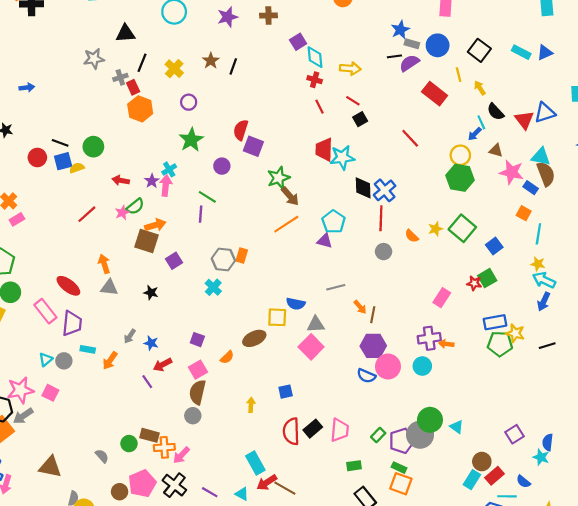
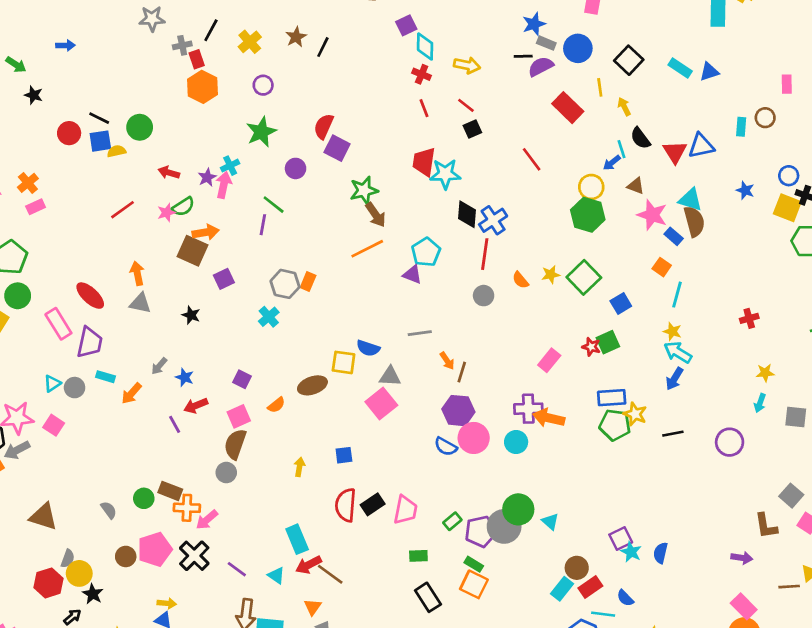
orange arrow: (446, 344) -> (549, 418), size x1.6
cyan star: (541, 457) -> (631, 552), moved

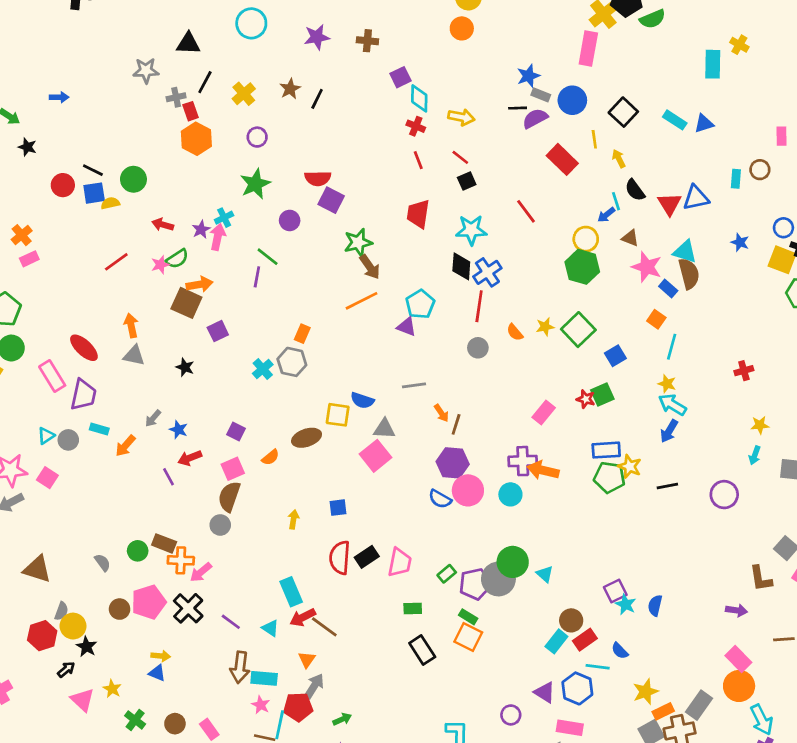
red semicircle: (324, 126) -> (318, 178), turned -115
cyan star: (445, 174) -> (471, 230), moved
gray hexagon: (285, 284) -> (292, 362), moved

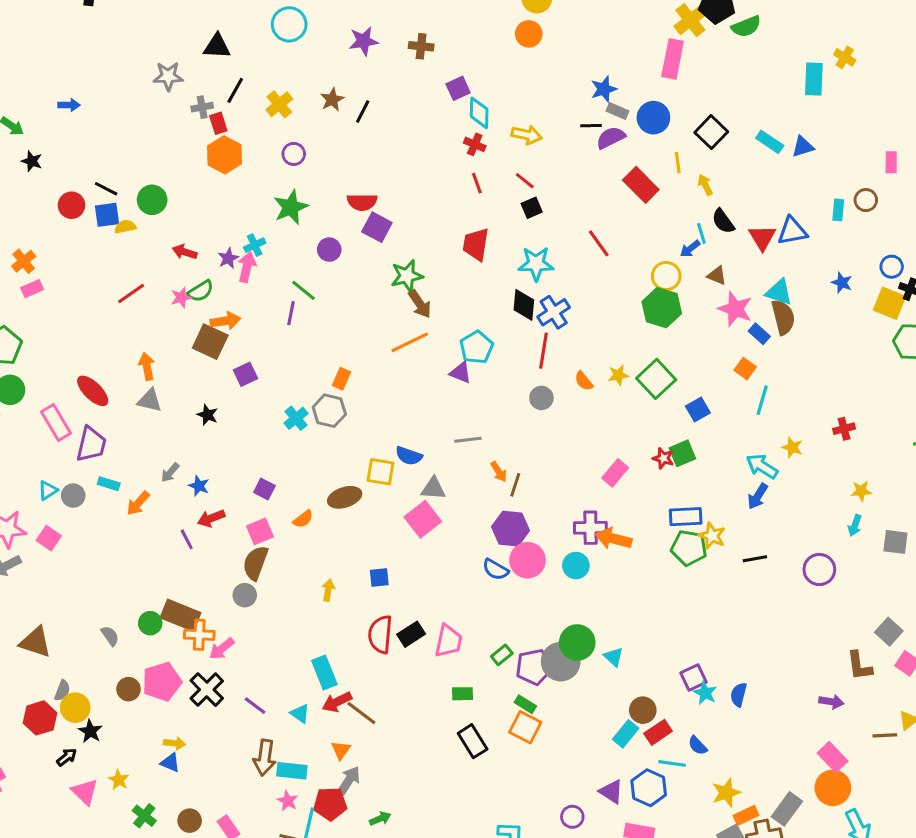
yellow star: (667, 384) -> (792, 447), moved
brown rectangle: (164, 543) -> (180, 615), size x1.4

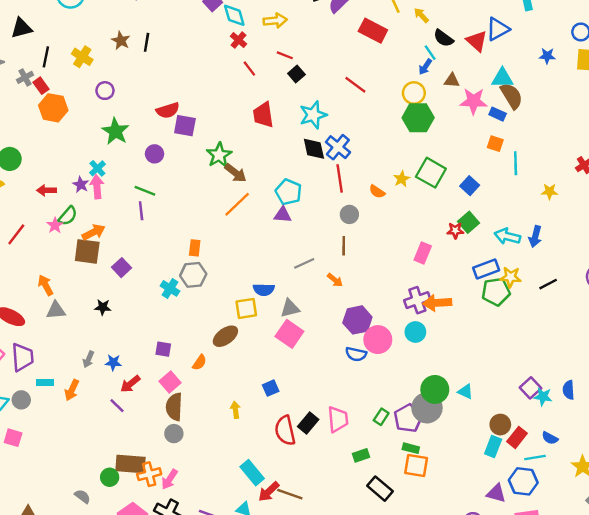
red cross: (475, 144) -> (239, 40), turned 35
cyan arrow: (762, 466) -> (507, 236), moved
brown line: (515, 485) -> (344, 246), moved

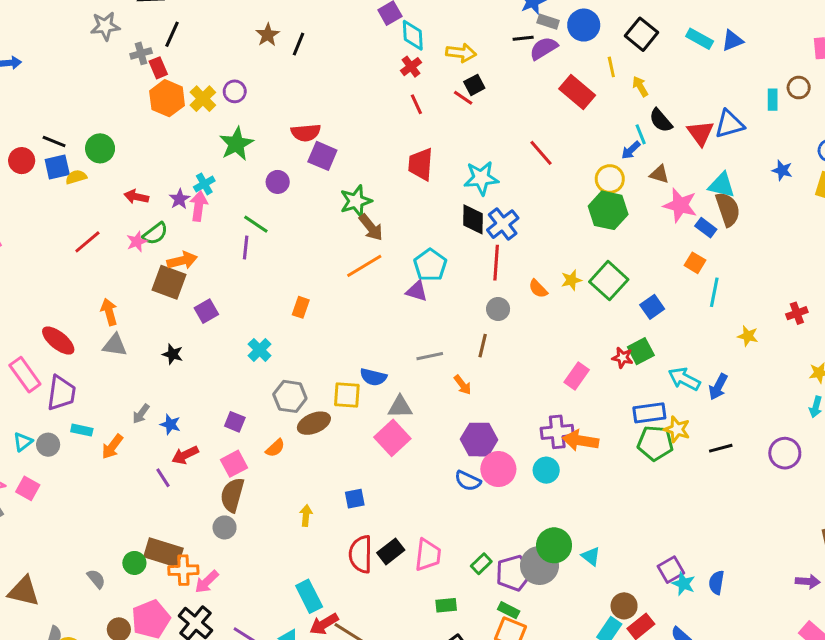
yellow cross: (82, 57) -> (203, 99), moved
black square: (296, 74) -> (474, 85), moved
gray hexagon: (193, 275) -> (290, 396), moved

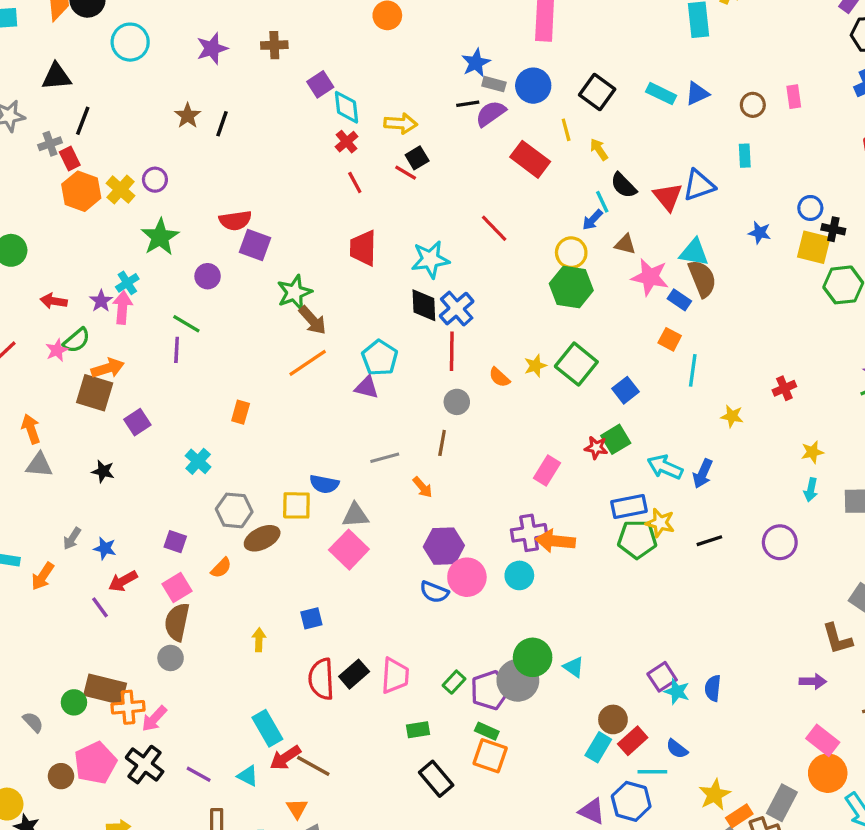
brown circle: (799, 88) -> (753, 105), moved

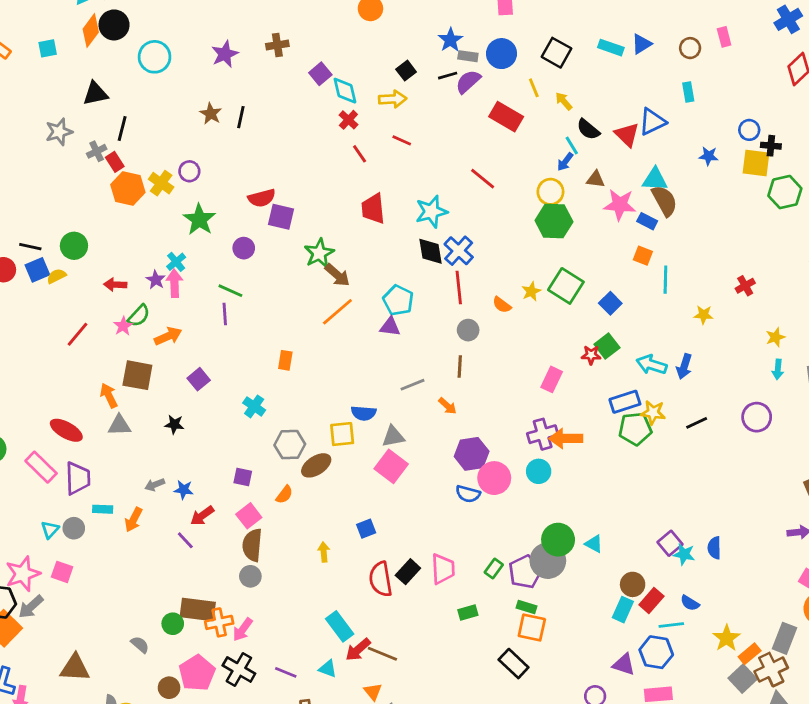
black square: (417, 158) -> (406, 71), moved
brown square: (95, 393) -> (137, 375), moved
gray arrow: (72, 539) -> (155, 485), turned 42
black rectangle: (436, 779) -> (514, 664), moved

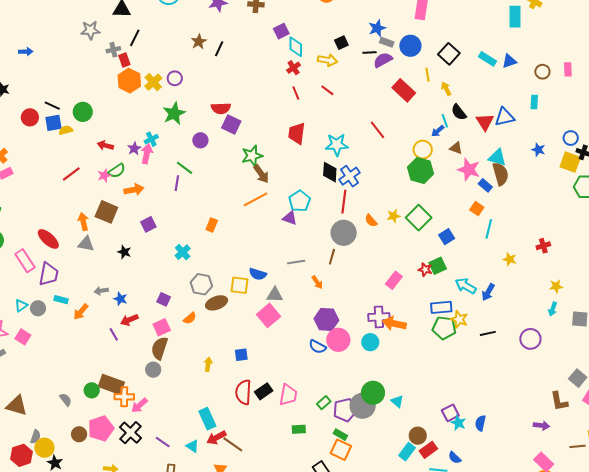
gray circle: (468, 330) -> (344, 233), size x1.6

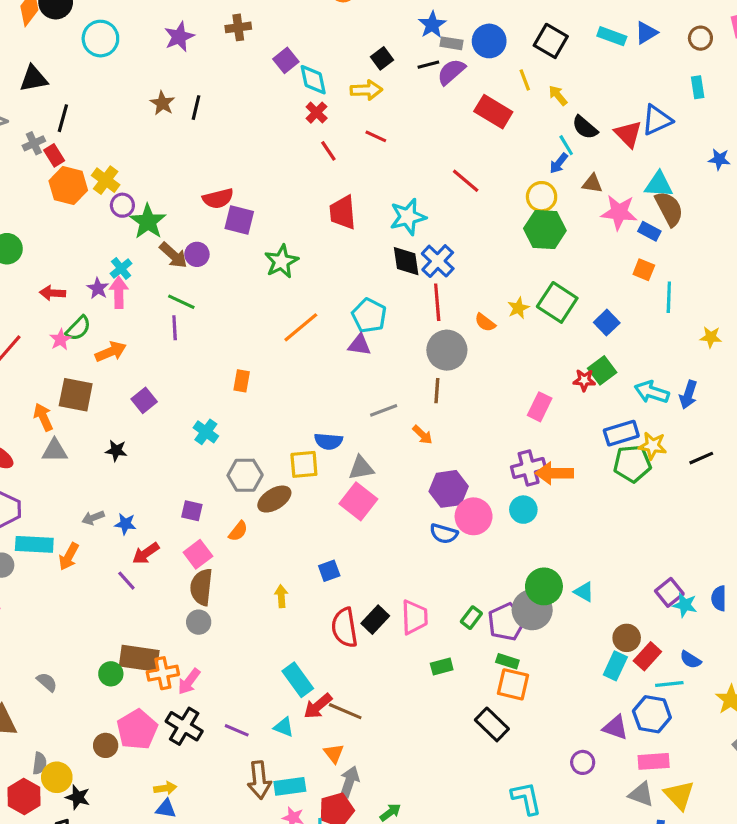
purple circle: (175, 78) -> (122, 205), moved
brown arrow: (261, 174) -> (173, 255), moved
cyan rectangle: (61, 300) -> (34, 544), size x1.6
gray semicircle: (66, 400) -> (47, 682), moved

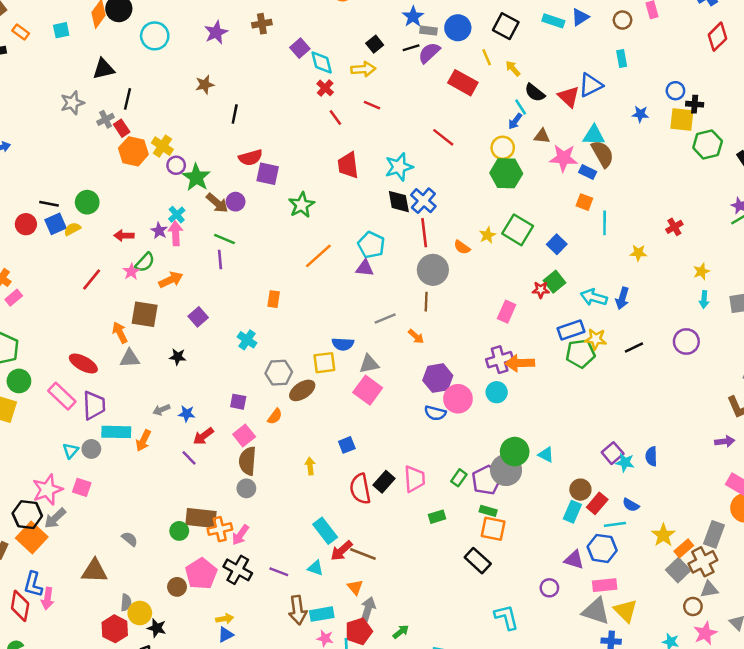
brown star: (162, 103) -> (205, 85), turned 30
black line: (196, 108) -> (235, 114), moved
gray triangle: (641, 794) -> (596, 611), size x1.4
blue triangle: (166, 809) -> (226, 635), turned -35

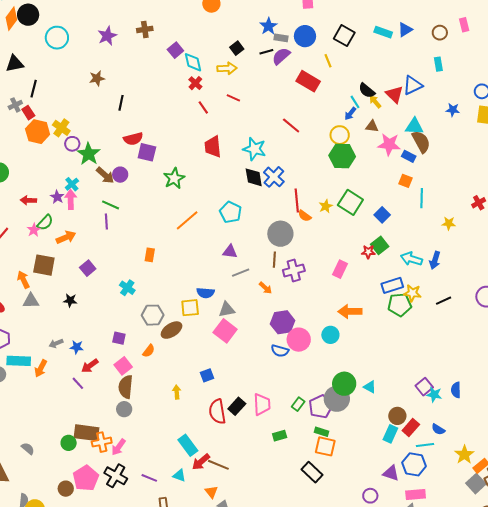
yellow arrow: (513, 68) -> (375, 102), moved
cyan star: (399, 167) -> (254, 149), turned 30
red line: (424, 233) -> (297, 201), moved
purple triangle: (365, 268) -> (230, 252), moved
purple cross: (500, 360) -> (294, 270), moved

